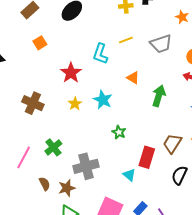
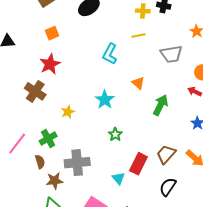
yellow line: (126, 40) -> (139, 36), moved
red star: (71, 73) -> (50, 64), moved
yellow star: (75, 104) -> (68, 112), moved
brown semicircle: (45, 184) -> (40, 162), moved

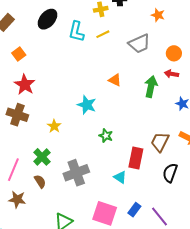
cyan L-shape: (110, 54) -> (76, 32), moved
green arrow: (161, 105) -> (151, 87), moved
brown star: (55, 181) -> (17, 199), moved, turned 30

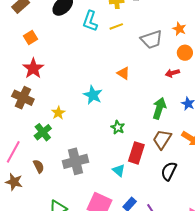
orange star: (158, 15) -> (179, 29), moved
red arrow: (171, 74) -> (172, 73), moved, turned -32
green arrow: (151, 87) -> (159, 108), moved
green star: (106, 136) -> (118, 127), moved
green cross: (42, 157) -> (43, 132), moved

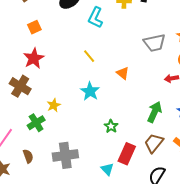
yellow line: (116, 26) -> (89, 56), moved, turned 64

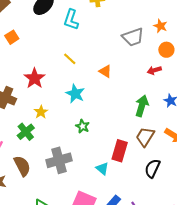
red star: (34, 58) -> (35, 78), moved
green star: (111, 126) -> (83, 126), moved
brown semicircle: (28, 156) -> (22, 166), size x1.5

